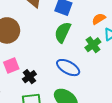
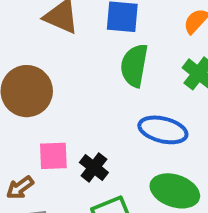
pink square: (11, 66) -> (53, 156), turned 35

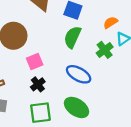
pink square: (53, 156) -> (35, 61), moved, turned -35

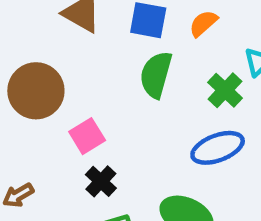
orange semicircle: (110, 22) -> (203, 23), moved
blue ellipse: (79, 74) -> (218, 148), moved, turned -40

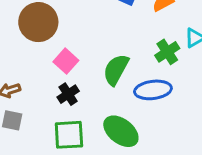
green semicircle: (156, 75) -> (116, 70), moved
pink square: (87, 136) -> (66, 61), turned -30

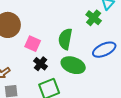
blue ellipse: (153, 90) -> (104, 50), moved
green ellipse: (121, 131) -> (73, 65), moved

